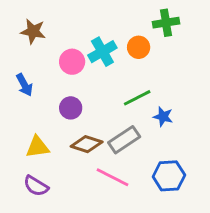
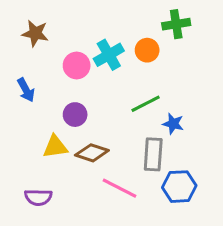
gray rectangle: (124, 140) -> (153, 154), moved, turned -52
yellow triangle: (37, 147) -> (55, 147), moved
purple semicircle: (36, 186) -> (38, 197), turned -30

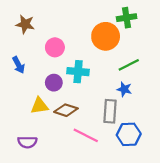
orange circle: (147, 50) -> (106, 36), size x1.6
cyan cross: (109, 55) -> (78, 72), moved, turned 35
green line: (146, 104) -> (129, 65), moved

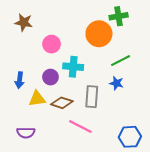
blue arrow: (19, 65) -> (20, 80), moved, turned 35
gray rectangle: (110, 111) -> (92, 97), moved
blue hexagon: (129, 134) -> (130, 137), moved

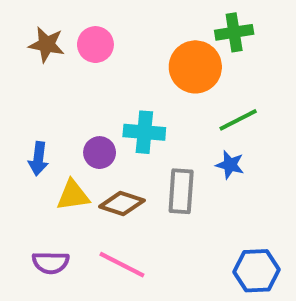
pink circle: (52, 44) -> (95, 45), moved
pink line: (80, 127) -> (122, 265), moved

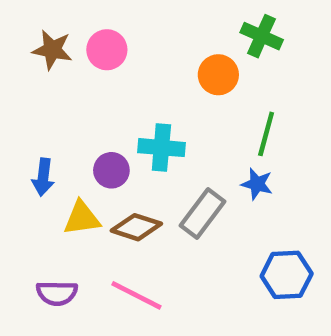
green cross: (234, 32) -> (262, 36), turned 33
orange circle: (195, 67) -> (218, 75), size x0.7
green line: (238, 120) -> (266, 134), turned -48
gray rectangle: (181, 191) -> (202, 213), turned 33
blue hexagon: (256, 271) -> (287, 275), moved

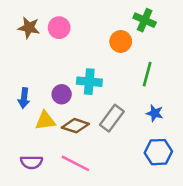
blue star: (257, 184) -> (155, 113), moved

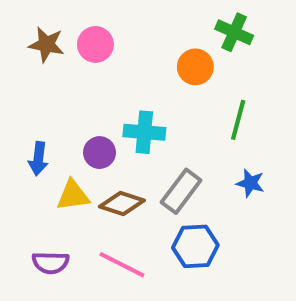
blue hexagon: (158, 152) -> (195, 246), moved

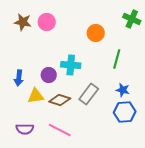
green cross: (234, 32) -> (132, 19), moved
blue hexagon: (195, 246) -> (125, 112), moved

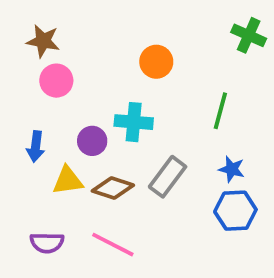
pink circle: (47, 22) -> (56, 81), moved
orange circle: (96, 33) -> (156, 62), moved

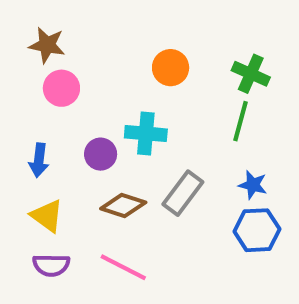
green cross: (249, 35) -> (251, 74), moved
yellow triangle: (68, 180) -> (47, 216), moved, turned 44

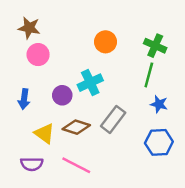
cyan cross: (146, 133) -> (90, 83), turned -30
blue star: (253, 185) -> (159, 104), moved
yellow triangle: (47, 216) -> (44, 133), moved

